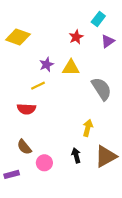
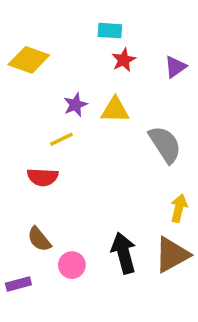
cyan rectangle: (98, 19) -> (110, 31), moved, turned 56
yellow arrow: (88, 128) -> (179, 208), moved
black arrow: (76, 155) -> (124, 253), size x1.6

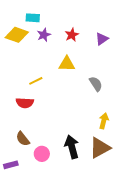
cyan rectangle: (110, 31) -> (33, 18), moved
purple star: (75, 105) -> (44, 35), moved
gray semicircle: (165, 144) -> (96, 84), size x0.7

